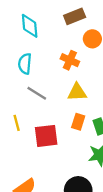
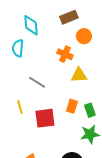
cyan semicircle: (25, 64) -> (18, 48), moved
yellow triangle: (77, 92) -> (79, 75), moved

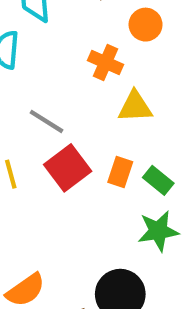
green rectangle: (90, 110) -> (158, 180), turned -32
red square: (45, 118) -> (68, 168), moved, turned -30

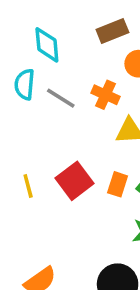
gray line: (47, 121) -> (61, 98), moved

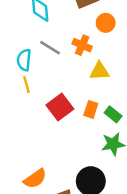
cyan semicircle: (25, 84) -> (24, 60), moved
yellow line: (28, 186) -> (27, 85), moved

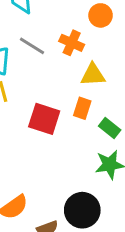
red square: (60, 107) -> (44, 119), turned -35
orange rectangle: (91, 109) -> (82, 108), moved

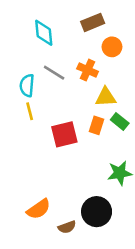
red square: (44, 119) -> (64, 134), turned -32
green rectangle: (110, 128) -> (120, 122), moved

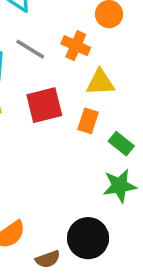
green rectangle: (120, 122) -> (121, 144), moved
red square: (64, 134) -> (44, 105), moved

